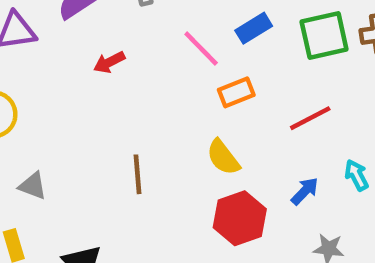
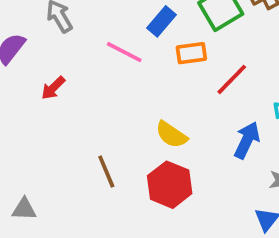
orange rectangle: (236, 92) -> (191, 53), moved, turned 32
blue arrow: (305, 191) -> (247, 140), size x1.4
red hexagon: (240, 218) -> (170, 185), moved

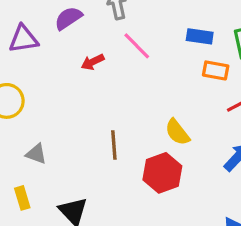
blue rectangle: (162, 21) -> (200, 36), turned 40
pink line: (124, 52) -> (137, 46), moved

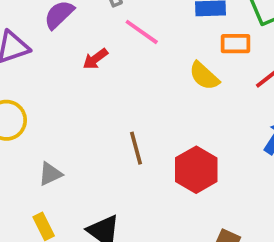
yellow semicircle: (177, 132) -> (204, 76), moved
gray triangle: (36, 154) -> (50, 174), turned -35

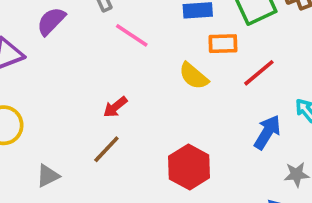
red arrow: (95, 59) -> (115, 107), moved
brown line: (136, 148) -> (106, 149), moved, turned 60

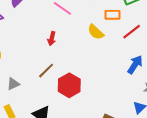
red arrow: (115, 107) -> (52, 38), moved, turned -40
red hexagon: (189, 167) -> (69, 85), moved

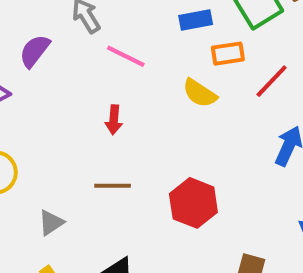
brown line: (46, 71) -> (113, 186), turned 54
red hexagon: (69, 85) -> (193, 203), moved

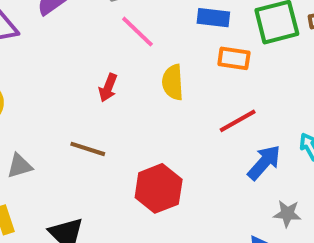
red line: (272, 81) -> (238, 121), moved
yellow semicircle: (200, 93) -> (173, 82), moved, turned 36

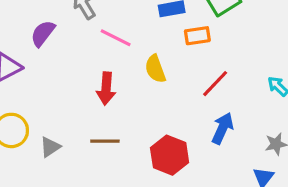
red arrow: (108, 88) -> (106, 89), size x1.4
blue arrow: (264, 162) -> (223, 128), moved
gray triangle: (20, 166) -> (50, 147), moved

